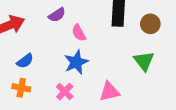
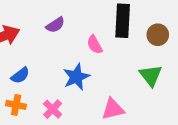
pink semicircle: (79, 33) -> (95, 45), moved
pink cross: (65, 92) -> (53, 109), moved

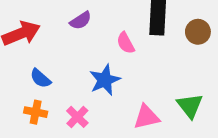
blue semicircle: (20, 75) -> (40, 78), turned 78
green triangle: (151, 75) -> (190, 106), moved

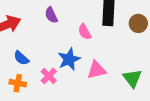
purple semicircle: (81, 21) -> (51, 15), turned 98
pink cross: (77, 117) -> (49, 76), moved
pink triangle: (146, 117) -> (97, 70), moved

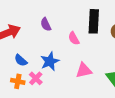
blue star: (69, 59) -> (50, 61), moved
pink cross: (49, 76) -> (36, 78), moved

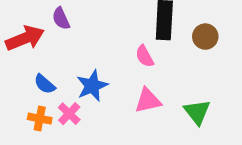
purple semicircle: (46, 24) -> (61, 19), moved
pink semicircle: (74, 38) -> (145, 56), moved

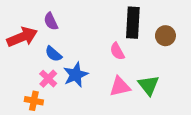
blue semicircle: (45, 84) -> (53, 54), moved
green triangle: (197, 112) -> (149, 85), moved
pink cross: (69, 114) -> (48, 79), moved

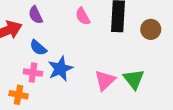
pink semicircle: (117, 51) -> (83, 16), moved
pink cross: (48, 79) -> (33, 73), turned -36
pink triangle: (120, 86) -> (105, 80), turned -30

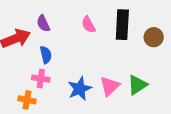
blue semicircle: (38, 48) -> (46, 55), turned -144
blue star: (60, 69) -> (80, 89), moved
green triangle: (134, 79) -> (137, 85), turned 35

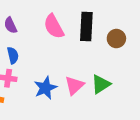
pink semicircle: (88, 25) -> (54, 26), size x1.5

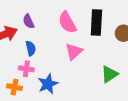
pink triangle: (74, 85) -> (74, 52), moved
blue star: (45, 88) -> (48, 84), moved

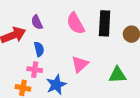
pink triangle: (74, 52) -> (80, 64), moved
green triangle: (109, 74) -> (117, 75), turned 30

